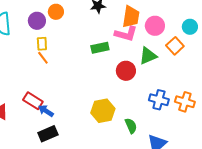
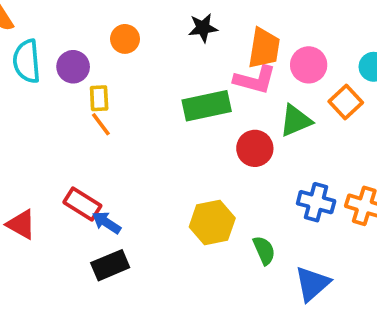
purple circle: (37, 21) -> (73, 67), moved
green rectangle: (100, 48) -> (207, 106), size x1.4

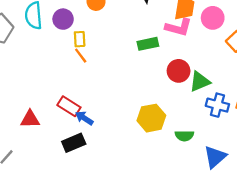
green rectangle: (207, 106) -> (148, 44), size x0.7
green triangle: (296, 121) -> (200, 82), moved
red triangle: (21, 224) -> (30, 119), turned -30
green semicircle: (264, 250) -> (184, 136), turned 114
black rectangle: (110, 265) -> (74, 143), moved

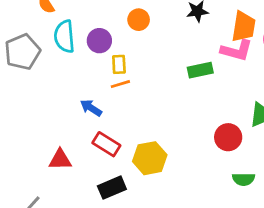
orange line: (81, 56) -> (120, 84), turned -70
red circle: (179, 71) -> (228, 137), moved
blue arrow: (84, 118) -> (91, 108), moved
yellow hexagon: (151, 118) -> (150, 158), moved

